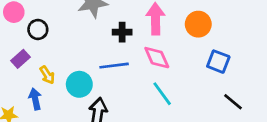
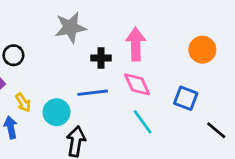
orange circle: (198, 24) -> (202, 50), moved
blue square: (218, 62) -> (186, 98), moved

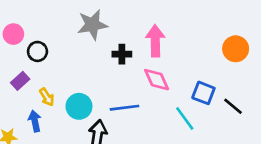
orange circle: (202, 50) -> (236, 49), moved
blue line: (93, 93) -> (125, 108), moved
cyan line: (143, 122) -> (185, 118), moved
black line: (216, 130) -> (233, 106), moved

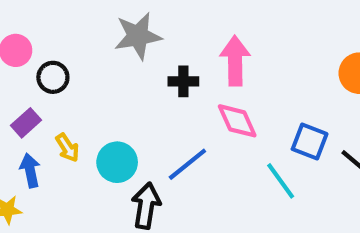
blue line: (125, 108) -> (187, 164), turned -32
blue arrow: (35, 121) -> (30, 170), moved

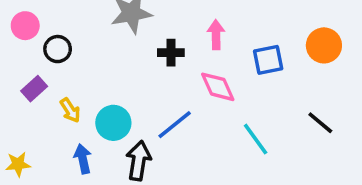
pink arrow: (235, 61) -> (216, 35), size x0.7
blue square: (310, 141) -> (268, 60), moved, turned -32
blue arrow: (30, 170) -> (83, 159), moved

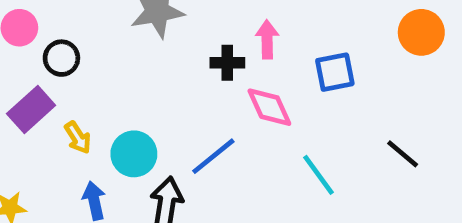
orange circle: (324, 45) -> (421, 32), moved
black cross: (171, 53) -> (227, 63), moved
purple rectangle: (34, 89) -> (31, 109), size x1.4

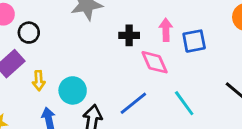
pink arrow: (267, 39) -> (166, 30), moved
yellow arrow: (78, 138) -> (39, 81), turned 30
blue line: (213, 156) -> (133, 103), moved

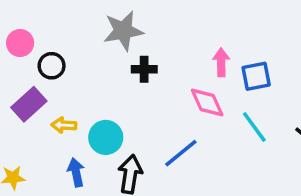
black cross: (129, 35) -> (144, 69), moved
yellow arrow: (39, 81) -> (64, 125), turned 96
cyan line: (184, 103) -> (254, 127), moved

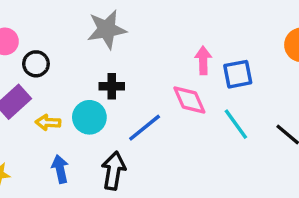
black cross: (144, 69) -> (112, 86), moved
cyan circle: (106, 137) -> (89, 117), moved
blue line: (181, 153) -> (145, 128), moved

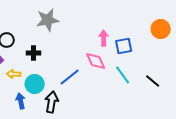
black cross: (112, 86) -> (34, 53), moved
cyan circle: (89, 117) -> (35, 84), moved

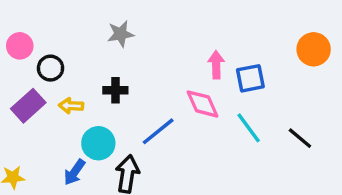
gray star: (48, 20) -> (121, 34), size x0.7
black cross: (34, 53) -> (115, 90), moved
yellow arrow: (14, 74) -> (71, 106), moved
blue arrow: (21, 101) -> (74, 172), turned -133

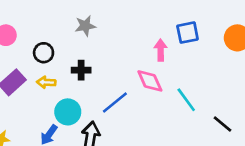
black circle: (51, 68) -> (44, 53), moved
blue square: (250, 78) -> (188, 33), moved
black line: (300, 138) -> (223, 124), moved

